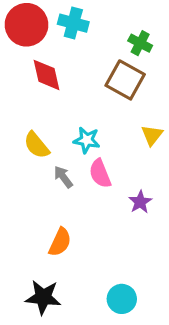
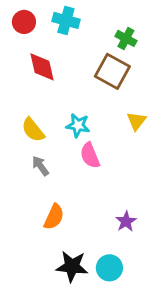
red circle: (26, 25) -> (24, 22), size x0.6
gray arrow: (63, 177) -> (40, 166), moved
purple star: (140, 202) -> (126, 221), moved
black star: (43, 297) -> (72, 266), moved

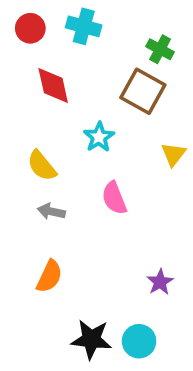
cyan star: (78, 125) -> (99, 137), moved, turned 30
gray arrow: (40, 166) -> (51, 211), turned -42
orange semicircle: (54, 217) -> (49, 276), moved

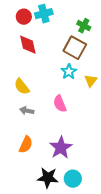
cyan cross: (84, 26) -> (44, 14), turned -30
red circle: (30, 28) -> (24, 17), moved
cyan star: (99, 137) -> (69, 72), moved
purple star: (160, 282) -> (61, 148), moved, size x1.6

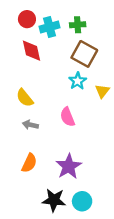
cyan cross: (44, 14) -> (49, 27), moved
green cross: (84, 26) -> (78, 25), moved, turned -32

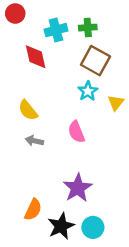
red circle: (27, 19) -> (15, 14), moved
orange semicircle: (29, 163) -> (33, 210), moved
black star: (54, 200) -> (61, 226), turned -30

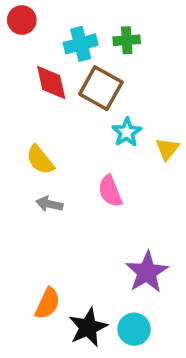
brown square: (95, 61) -> (101, 88), moved
purple star: (78, 188) -> (147, 272), moved

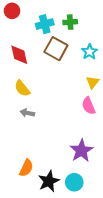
red diamond: (51, 83) -> (19, 55), moved
cyan star: (127, 132) -> (90, 52), moved
pink semicircle: (110, 191) -> (89, 106), moved

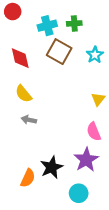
yellow triangle: (93, 82) -> (98, 99), moved
pink semicircle: (89, 106) -> (94, 132), moved
black star: (49, 181) -> (52, 167), moved

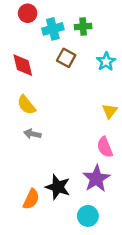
red circle: (13, 12) -> (28, 13), moved
brown square: (59, 52) -> (66, 58), size x0.7
black star: (52, 167) -> (58, 187), turned -30

